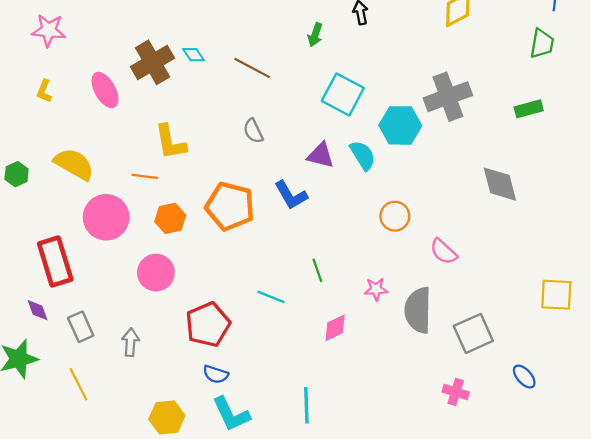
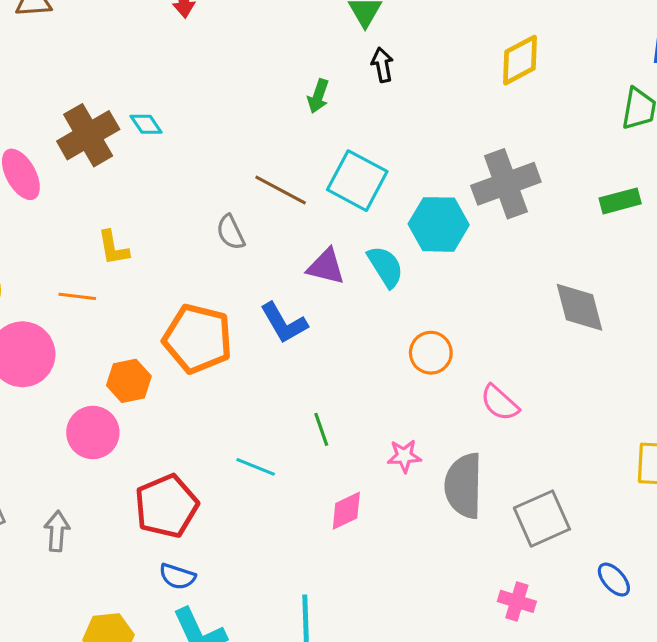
brown line: (252, 68) -> (281, 190), moved
yellow L-shape: (170, 142) -> (113, 248), size x0.7
orange hexagon: (170, 218) -> (129, 381), moved

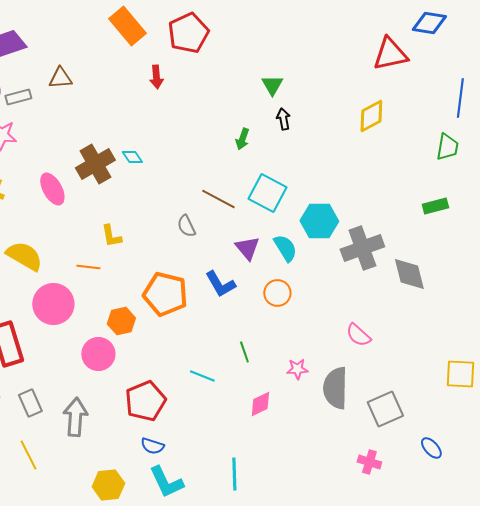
gray cross: (506, 184) -> (362, 248), moved
purple triangle: (326, 267) -> (247, 248), turned 36
orange circle: (431, 353) -> (277, 293), moved
gray arrow: (57, 531) -> (75, 417), size x1.5

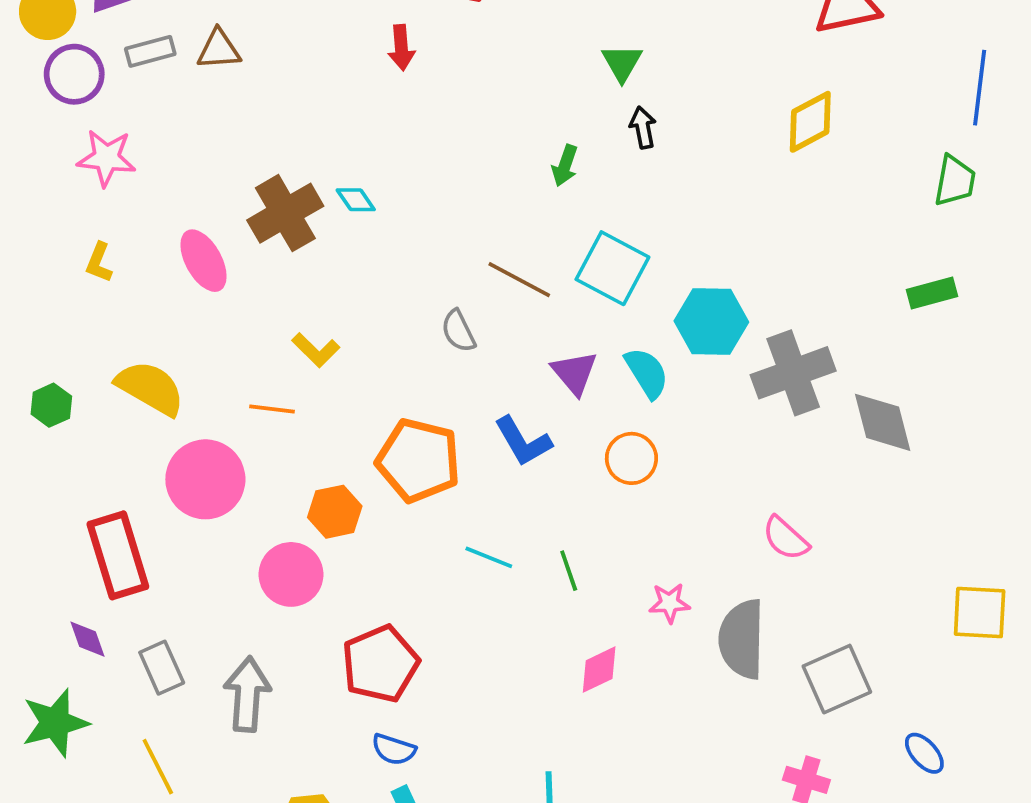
gray rectangle: (18, 97) -> (150, 51), moved
yellow L-shape: (111, 236) -> (316, 350), turned -35
cyan line: (202, 376) -> (489, 557), moved

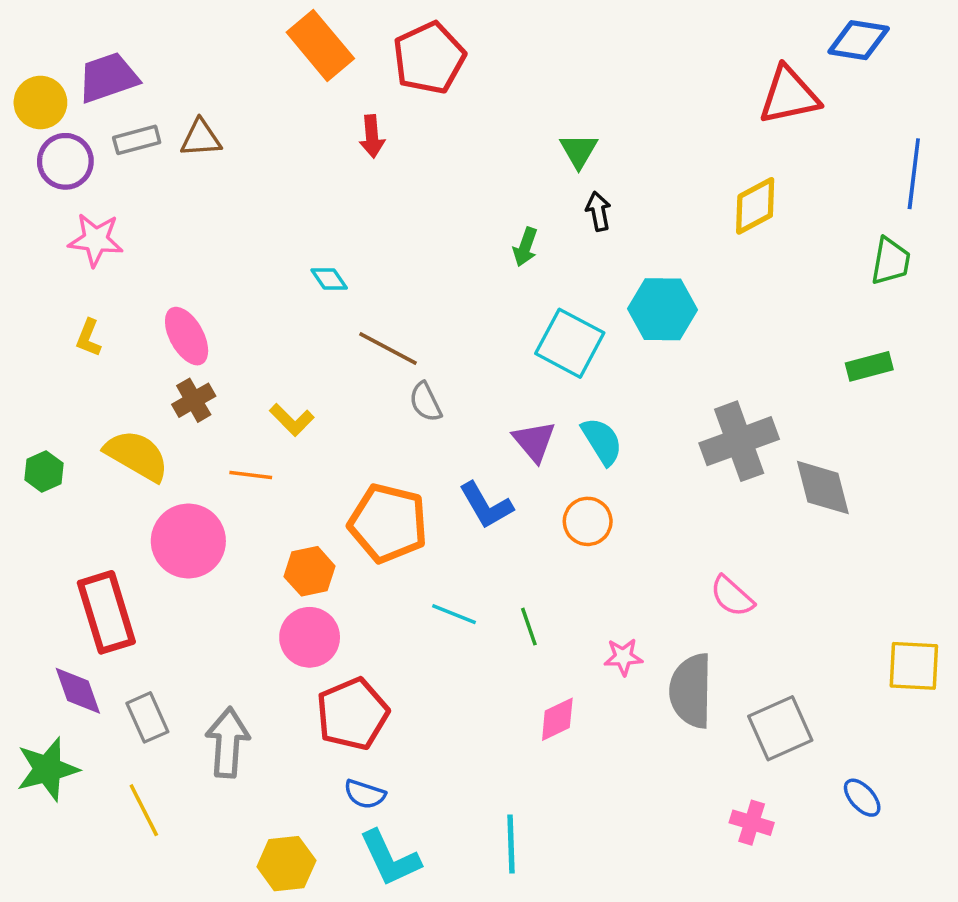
brown cross: (285, 213) -> (194, 400), moved, size x0.6
brown line: (519, 280) -> (388, 349), moved
cyan hexagon: (711, 321) -> (663, 309), moved
pink circle: (291, 574) -> (310, 637), moved
purple diamond: (87, 639) -> (78, 691), size x1.4

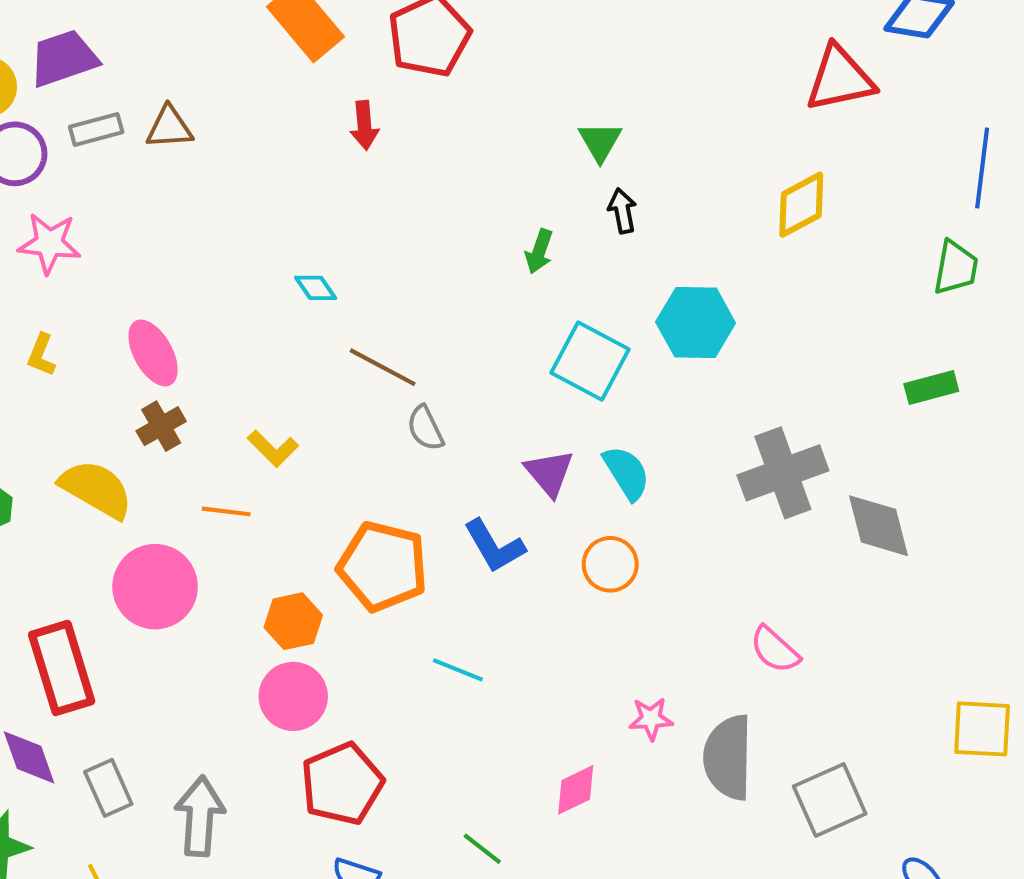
green line: (529, 627) -> (482, 849), moved, turned -33

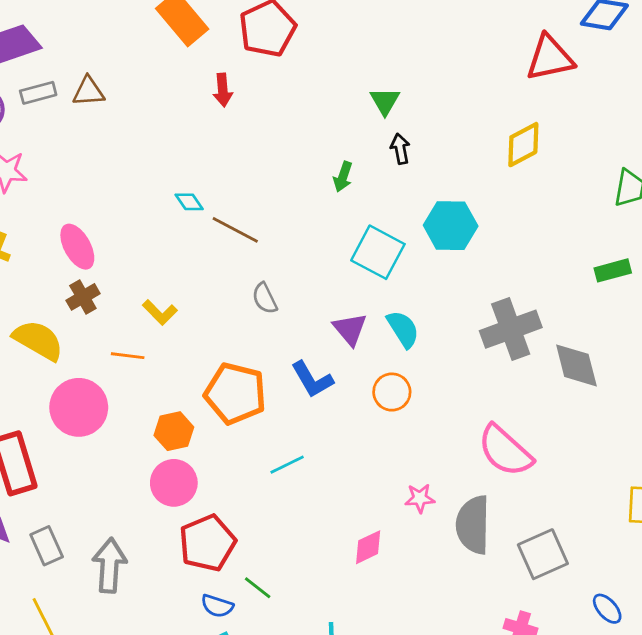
brown line: (383, 367) -> (235, 230), moved
pink semicircle: (775, 650) -> (505, 451), size x1.6
cyan line: (458, 670) -> (287, 465), turned -48
green line: (482, 849) -> (258, 588), moved

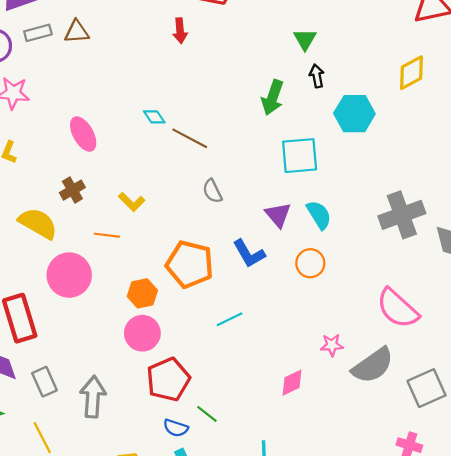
green arrow: (343, 177) -> (273, 97), size x1.5
cyan hexagon: (451, 226) -> (354, 114), moved
pink ellipse: (77, 247) -> (83, 134), moved
cyan square: (378, 252) -> (300, 156), turned -33
gray semicircle: (473, 525) -> (373, 365), turned -126

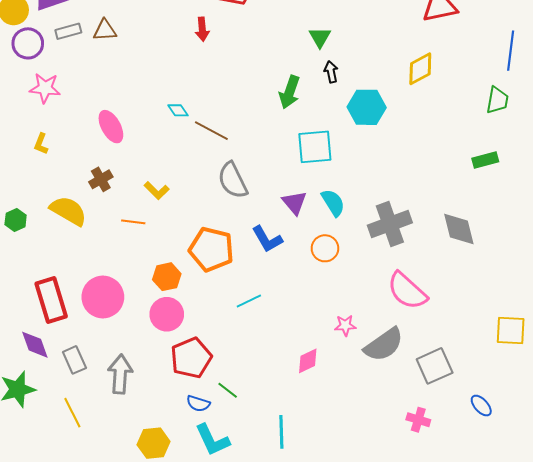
gray semicircle: (212, 191) -> (233, 180), size x1.6
gray cross: (402, 215) -> (390, 224), moved
pink circle: (69, 275) -> (103, 297), moved

